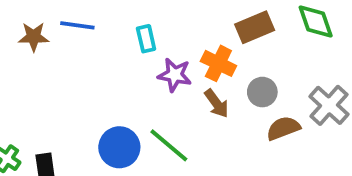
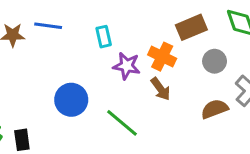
gray circle: (262, 92) -> (215, 61), moved
blue circle: (119, 147) -> (71, 100), moved

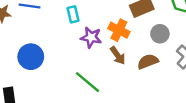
blue circle: (71, 100) -> (31, 57), moved
brown semicircle: (215, 109) -> (148, 62), moved

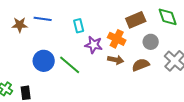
brown arrow: (118, 55) -> (116, 60), turned -42
green line: (87, 82) -> (70, 65), moved

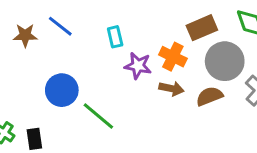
blue line: (43, 19) -> (60, 26), turned 30
gray circle: (151, 42) -> (225, 61), size x1.6
green line: (70, 65) -> (98, 116), moved

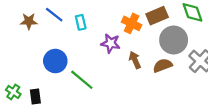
cyan rectangle: (115, 37) -> (81, 22), moved
orange cross: (173, 57) -> (132, 23), moved
brown arrow: (171, 89) -> (135, 60), turned -126

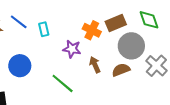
green line: (82, 80) -> (63, 83), moved

